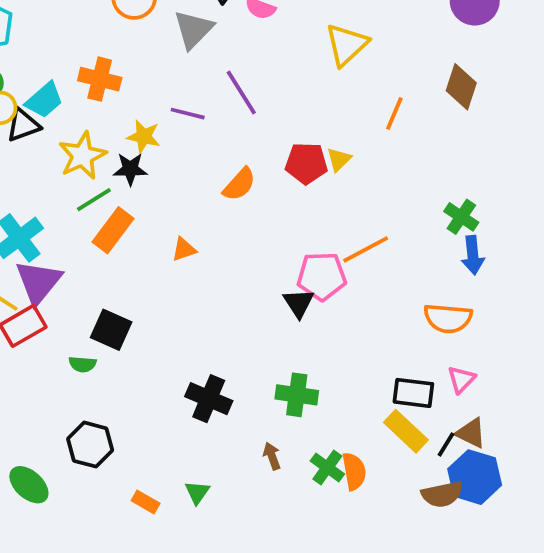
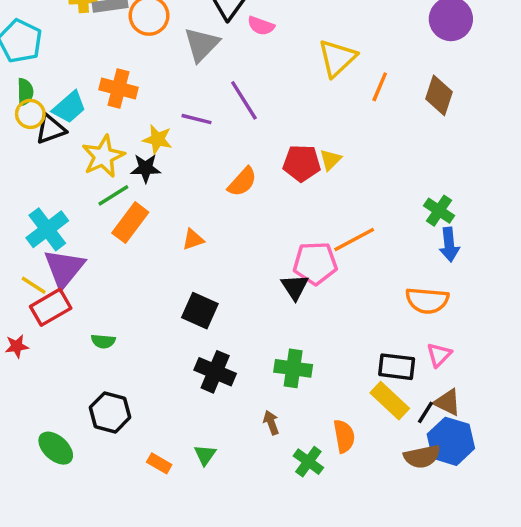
orange line: (394, 114) -> (380, 87), moved
black square: (111, 330) -> (200, 311), moved
green cross: (327, 468) -> (308, 462), moved

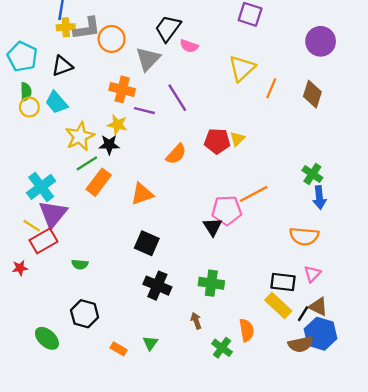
orange cross: (118, 89) -> (122, 89), moved
cyan trapezoid: (69, 107) -> (56, 102), turned 90
black triangle: (51, 129) -> (62, 66), moved
orange triangle: (193, 239) -> (142, 194), size x1.5

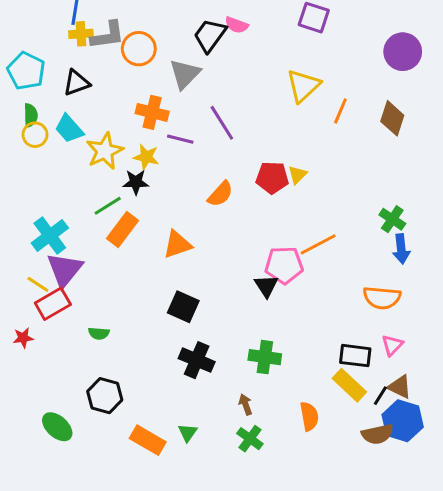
pink semicircle: (189, 46) -> (237, 25), moved
yellow star: (80, 136) -> (105, 151), moved
green cross: (222, 348) -> (250, 439), moved
orange rectangle: (119, 349) -> (148, 440), size x1.6

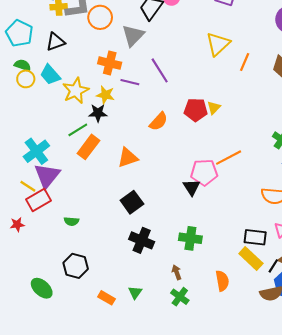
green semicircle: (31, 115) -> (23, 65), turned -70
black square: (183, 307) -> (132, 202), turned 30
orange rectangle: (148, 440) -> (106, 298), size x0.7

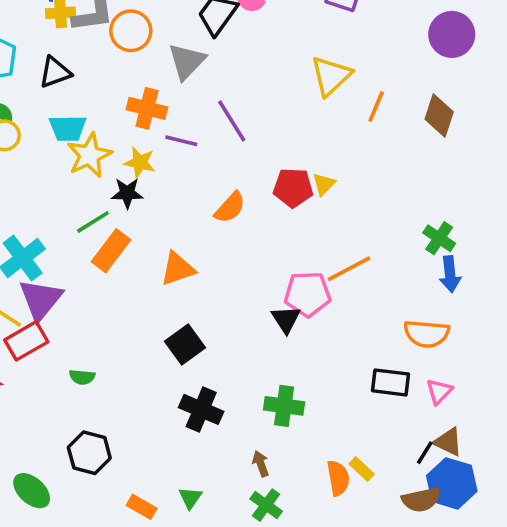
cyan trapezoid: (50, 75) -> (68, 128), moved, turned -50
black rectangle: (255, 237) -> (390, 382), moved
yellow rectangle: (251, 258) -> (362, 469), moved, size x0.6

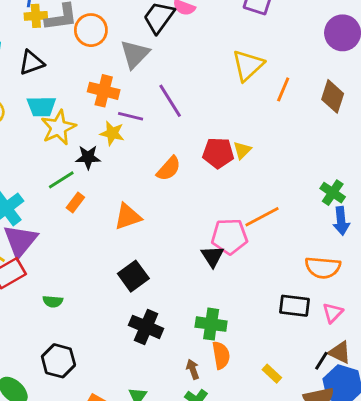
yellow star: (140, 162) -> (112, 133), moved
orange rectangle: (111, 251) -> (75, 203), size x0.6
orange semicircle: (338, 478) -> (221, 355), moved

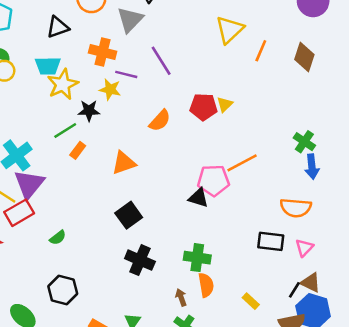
black triangle: (32, 63) -> (58, 27), moved
black triangle: (213, 256) -> (198, 198), turned -40
green semicircle: (53, 301) -> (58, 238), turned -42

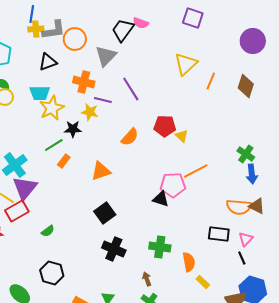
yellow triangle: (225, 104) -> (182, 136), moved, turned -32
brown triangle: (311, 282) -> (257, 206), moved
orange semicircle: (206, 285) -> (189, 262), moved
black line: (294, 290) -> (242, 258), moved, turned -56

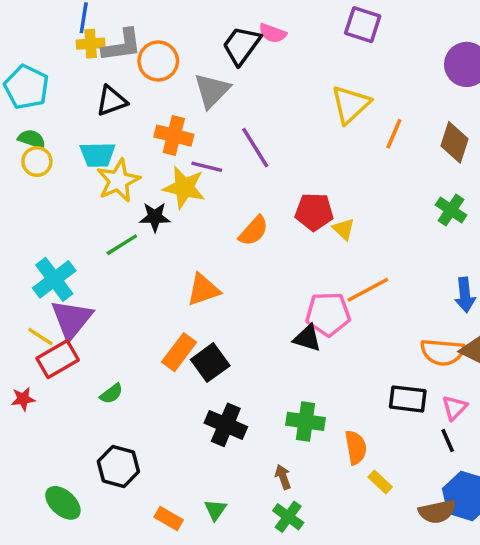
yellow star: (90, 112) -> (184, 188), size x1.4
green cross: (246, 154) -> (451, 210), moved
orange rectangle: (64, 161) -> (179, 352), moved, size x1.5

